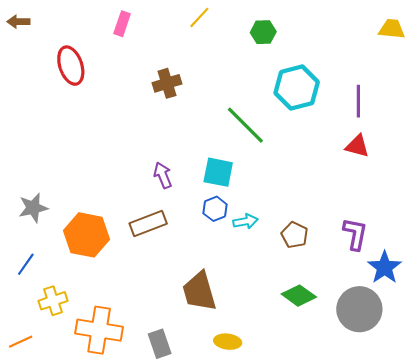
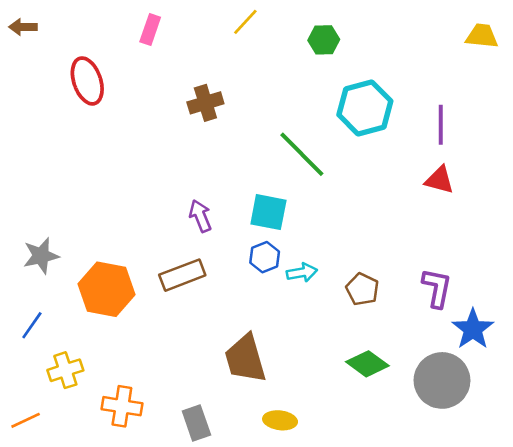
orange cross: (99, 330) -> (122, 406), size x0.7

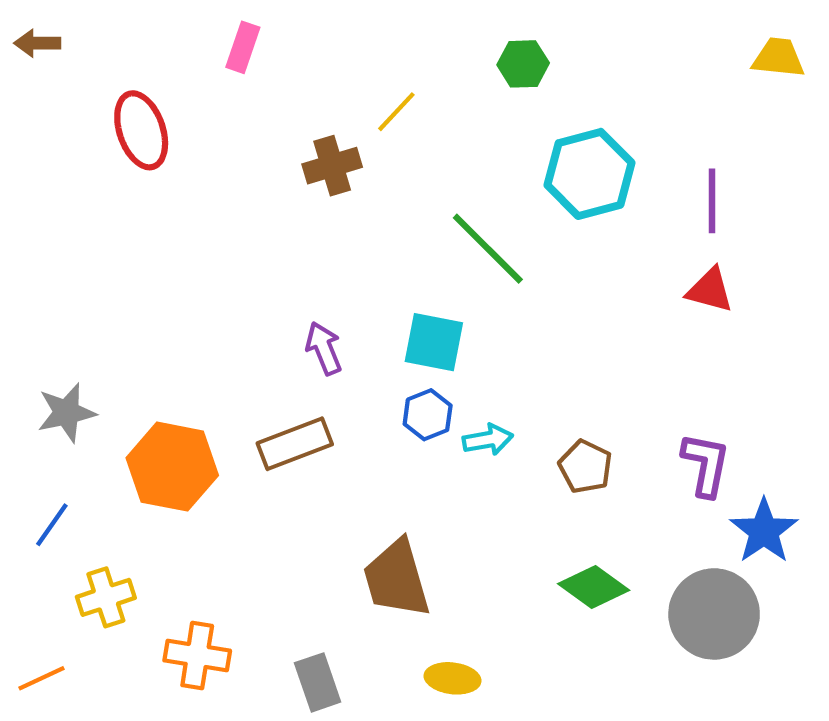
yellow line: (245, 22) -> (396, 112), moved

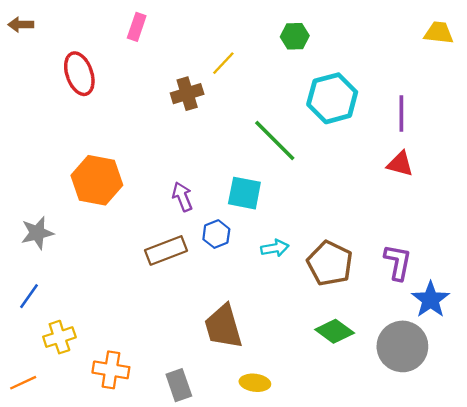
blue hexagon: (428, 415) -> (216, 234), moved
orange hexagon: (172, 467) -> (97, 180), moved
brown pentagon: (585, 467) -> (330, 263), size x1.5

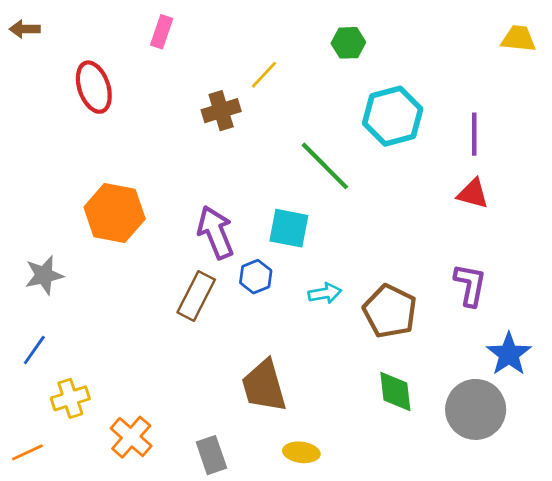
purple arrow: (182, 197) -> (216, 232), size x1.5
brown rectangle: (166, 250) -> (196, 296), turned -42
purple L-shape: (398, 262) -> (470, 285), moved
green diamond: (335, 331) -> (395, 391), turned 48
orange cross: (111, 370) -> (131, 437), turned 32

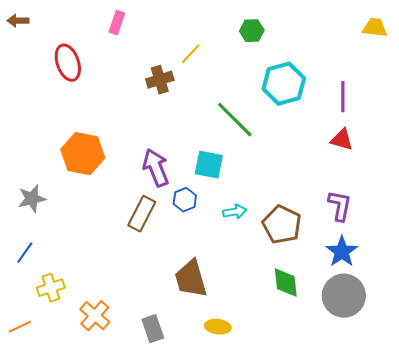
blue star: (509, 354) -> (342, 252), moved

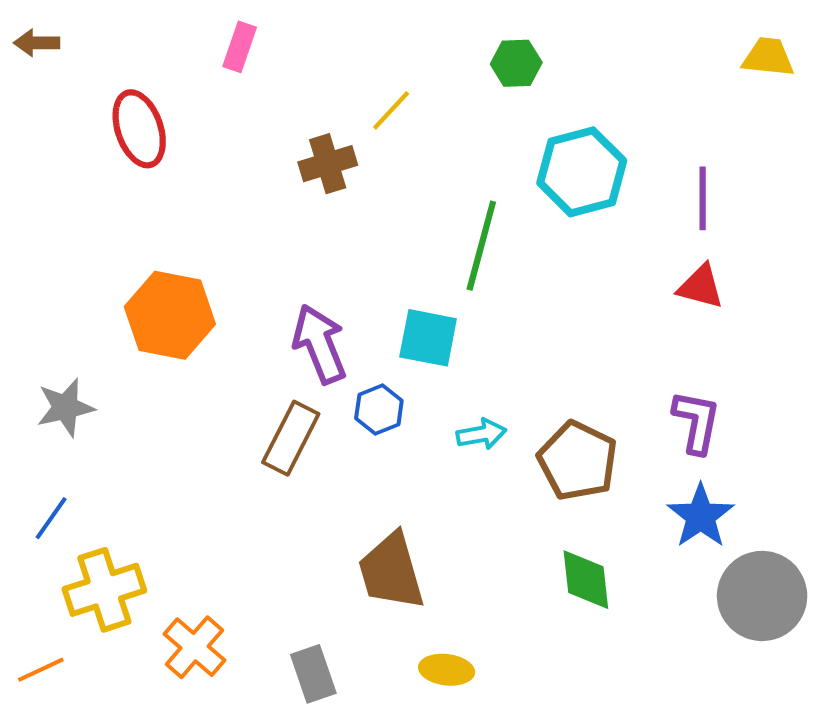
green line: (235, 120) -> (481, 246), turned 60
yellow cross: (51, 288) -> (104, 590), size x1.4
gray circle: (344, 296) -> (762, 596), moved

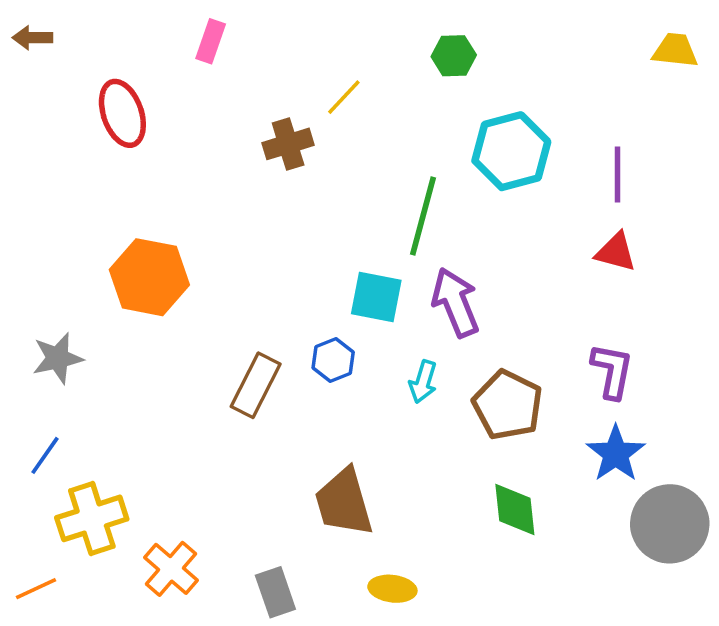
purple arrow: (319, 344) -> (455, 302), moved
cyan arrow: (481, 434) -> (423, 382), turned 117

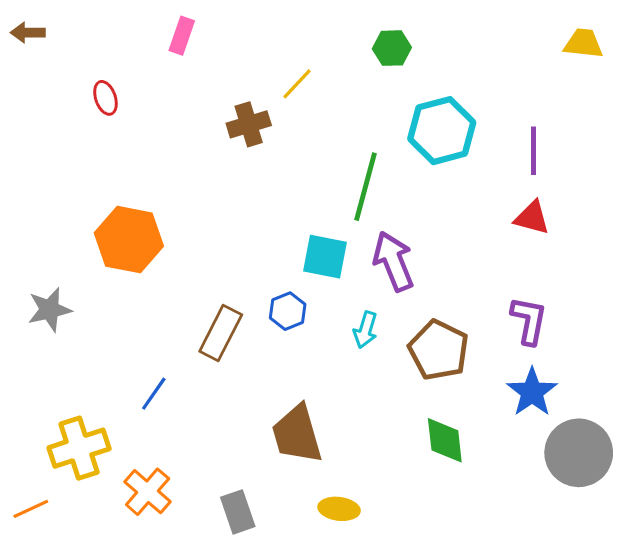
red ellipse: (122, 113) -> (106, 98), size x0.6
blue line: (45, 455) -> (154, 394), moved

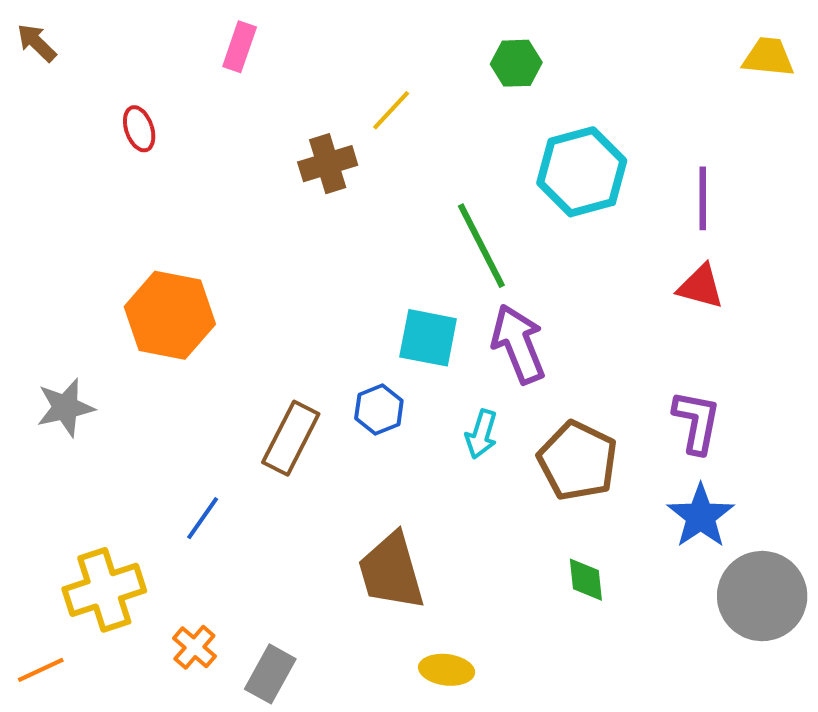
brown arrow: (28, 33) -> (37, 43), turned 44
green line: (365, 187) -> (481, 246), turned -42
green diamond: (445, 440) -> (586, 580), size x0.7
orange cross: (148, 492) -> (194, 647), size x0.7
gray rectangle: (238, 512) -> (270, 674), moved, turned 48

